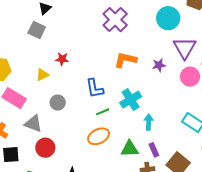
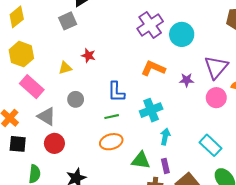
cyan circle: (168, 18) -> (182, 34), moved
gray square: (37, 30) -> (68, 21), turned 30
green line: (103, 112) -> (112, 117), moved

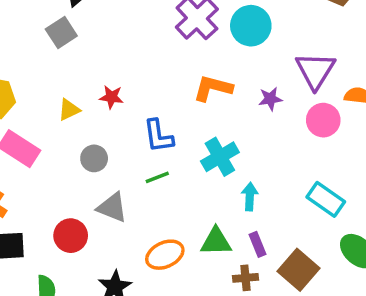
red star: (88, 56) -> (111, 97), moved
gray triangle: (47, 116) -> (112, 207), moved
orange ellipse: (111, 142) -> (165, 255), moved

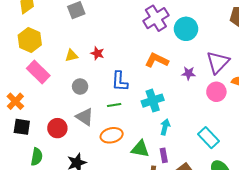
orange ellipse: (165, 255) -> (112, 135), moved

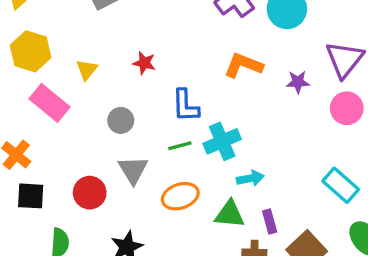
yellow triangle: (71, 56) -> (87, 70), moved, turned -32
cyan cross: (153, 101) -> (222, 141), moved
gray triangle: (85, 117) -> (133, 170), turned 30
cyan arrow: (165, 127) -> (250, 178), moved, turned 70

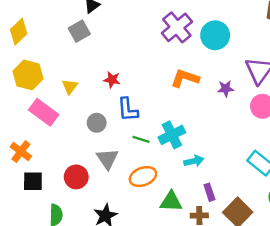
blue L-shape: (185, 106) -> (128, 110), moved
green line: (180, 146) -> (141, 139), turned 35
green triangle: (230, 214) -> (171, 202), moved

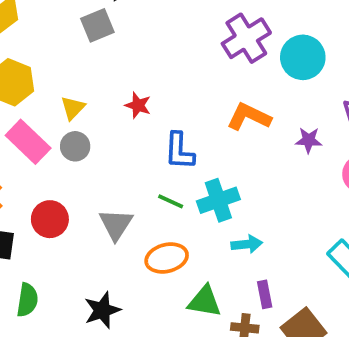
blue L-shape: (128, 110) -> (179, 151), moved
gray circle: (97, 123) -> (75, 146), moved
red circle: (76, 177) -> (50, 219), moved

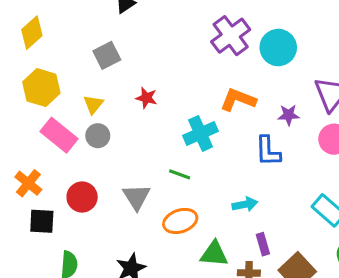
gray square: (97, 25) -> (107, 55), moved
blue L-shape: (179, 151) -> (268, 151), moved
cyan cross: (218, 200) -> (201, 133), moved

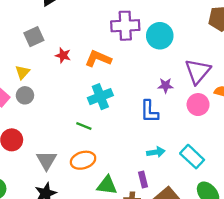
purple cross: (231, 36) -> (125, 26), turned 32
red star: (146, 98) -> (63, 55), moved
orange L-shape: (238, 100) -> (98, 59), moved
gray triangle: (136, 197) -> (46, 160), moved
cyan arrow: (245, 204) -> (156, 152), moved

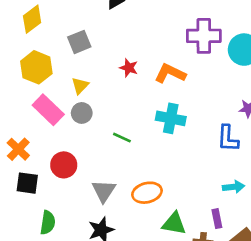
gray square: (34, 37) -> (79, 42), moved
cyan cross: (100, 97) -> (171, 118), turned 30
green line: (84, 126) -> (122, 138), moved

